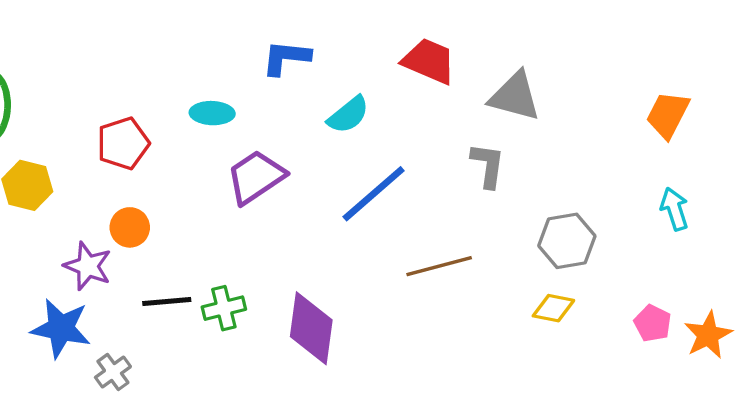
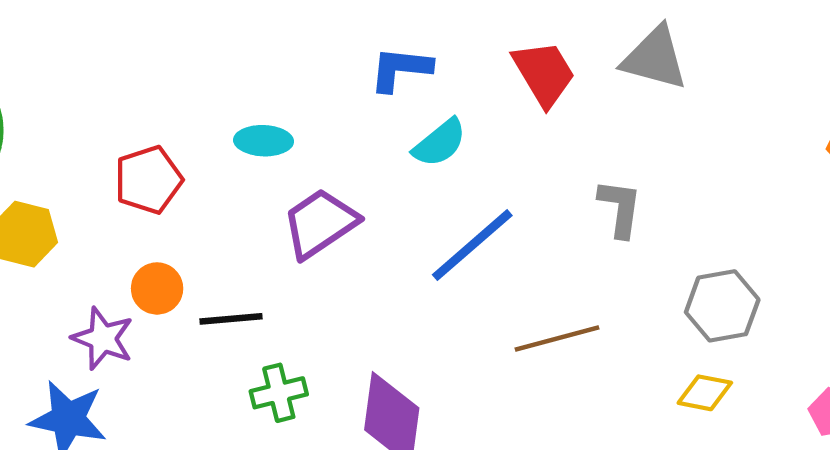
blue L-shape: (286, 58) -> (400, 69), moved
red trapezoid: (429, 61) -> (544, 73), turned 36
gray triangle: (515, 96) -> (655, 58), moved
black line: (167, 301) -> (231, 319), moved

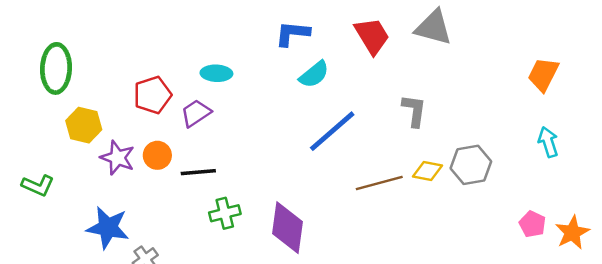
purple trapezoid: (320, 223) -> (196, 113), moved, size x0.7
purple star: (103, 338) -> (118, 158), moved
yellow diamond: (705, 393) -> (428, 171), moved

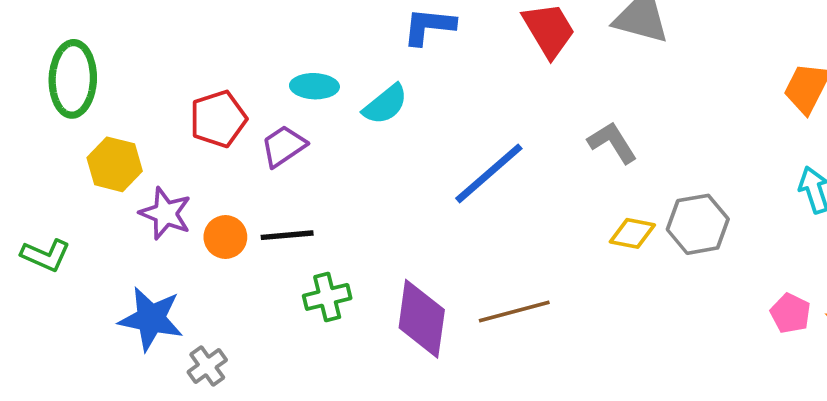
cyan semicircle: (314, 74) -> (385, 104), moved
gray L-shape: (414, 111) -> (612, 143), turned -40
orange circle: (157, 155) -> (225, 237), moved
brown line: (379, 183) -> (514, 311), moved

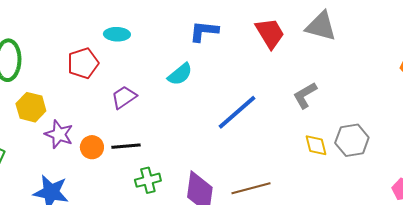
cyan ellipse: (314, 86) -> (117, 34), moved
red pentagon: (218, 119) -> (83, 63), moved
gray L-shape: (612, 143) -> (305, 95), turned -88
yellow diamond: (632, 233) -> (316, 145), turned 65

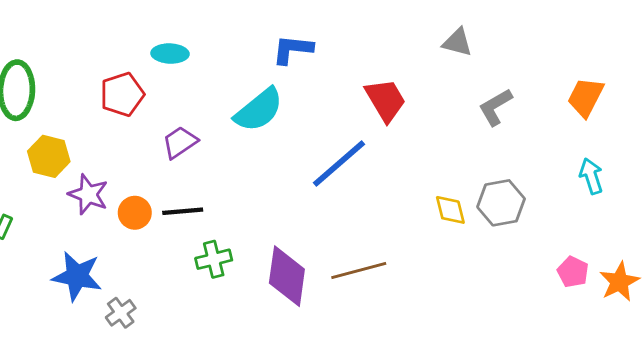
gray triangle: (321, 26) -> (457, 42), size x0.7
red trapezoid: (270, 33) -> (386, 100), moved
cyan semicircle: (180, 74) -> (259, 110), size x1.4
gray L-shape: (305, 95) -> (495, 107), moved

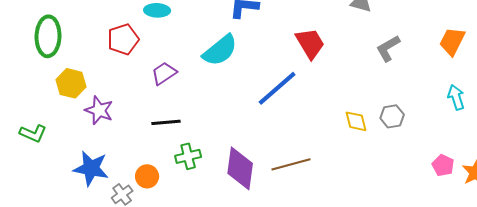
gray hexagon: (501, 203) -> (392, 116), size x0.7
orange circle: (135, 213) -> (147, 176), moved

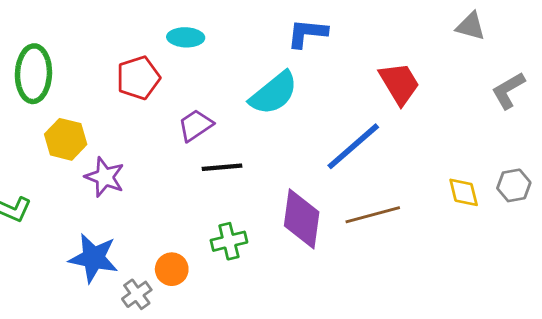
black line: (166, 122) -> (222, 167), moved
brown line: (291, 164) -> (373, 215), moved
purple diamond: (240, 168) -> (302, 219), moved

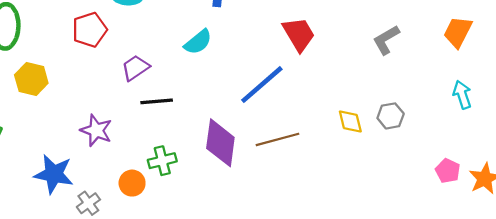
cyan semicircle: (274, 93) -> (198, 42), size x0.7
purple star: (105, 177) -> (96, 130), moved
orange circle: (172, 269) -> (132, 183), moved

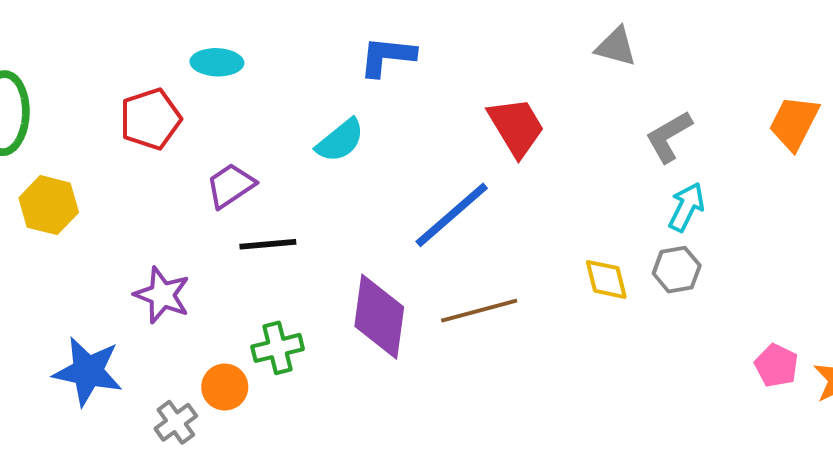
cyan arrow: (462, 95) -> (686, 207), moved, turned 44
gray cross: (88, 203) -> (176, 422), moved

